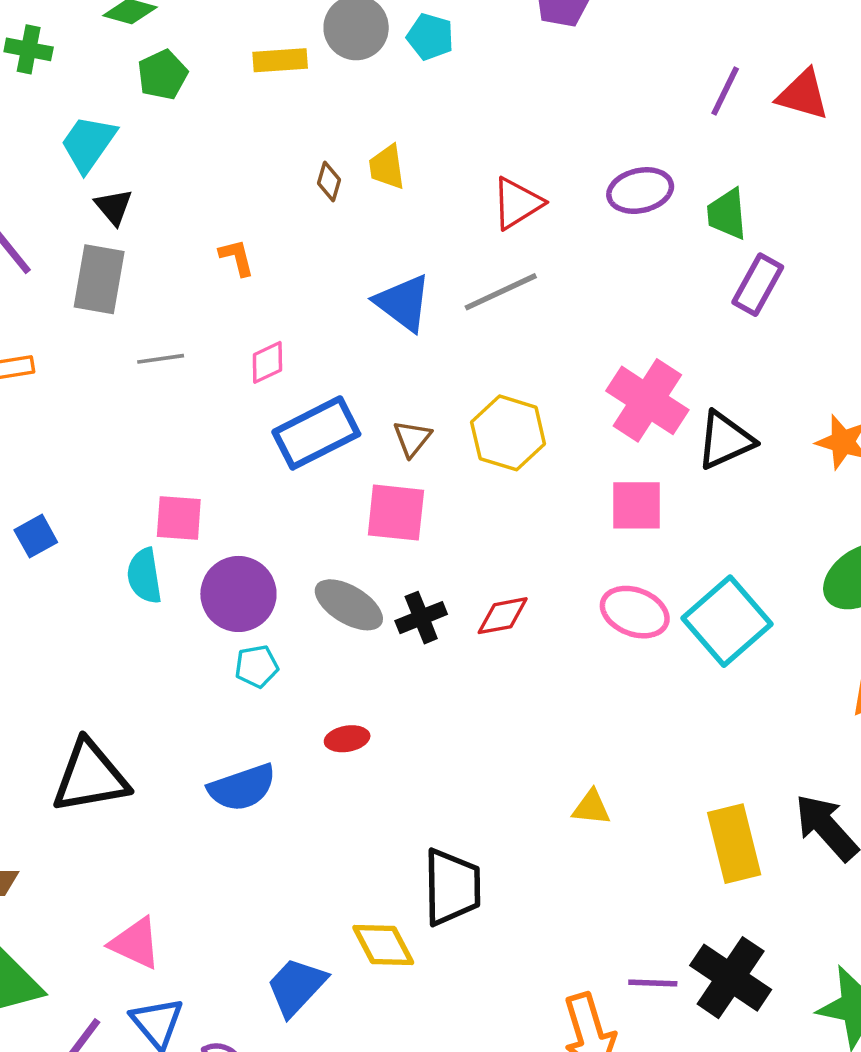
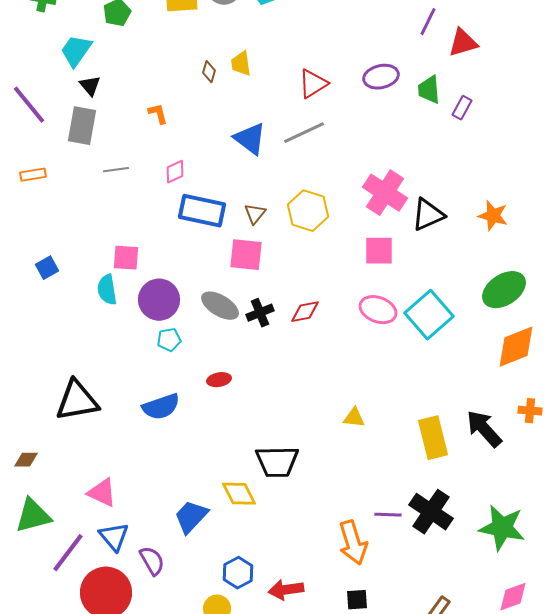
red triangle: (803, 95) -> (463, 43), moved, turned -32
purple rectangle: (758, 285) -> (462, 108), moved, size x0.7
blue rectangle: (316, 433) -> (202, 211), turned 39
black trapezoid: (452, 887) -> (277, 462), turned 90

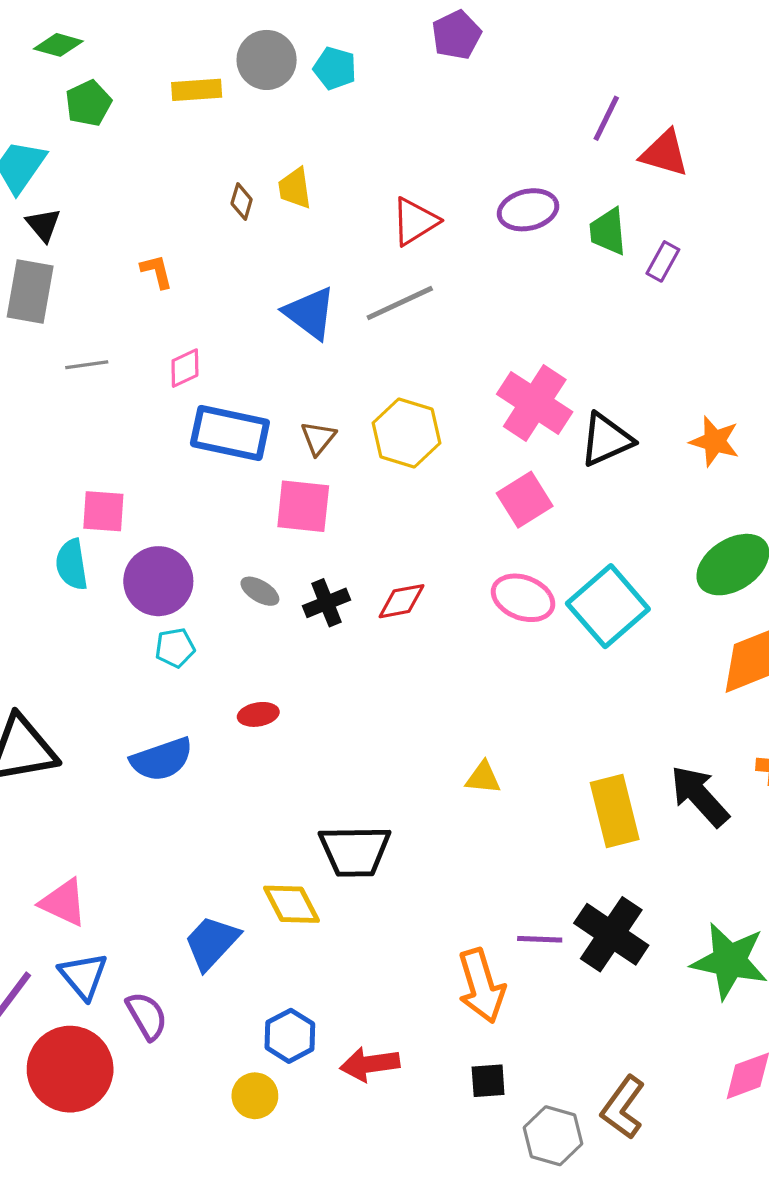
red triangle: (463, 43) -> (665, 153), turned 32
pink square: (379, 251) -> (525, 500), turned -32
gray ellipse: (220, 306) -> (260, 591), size x0.6

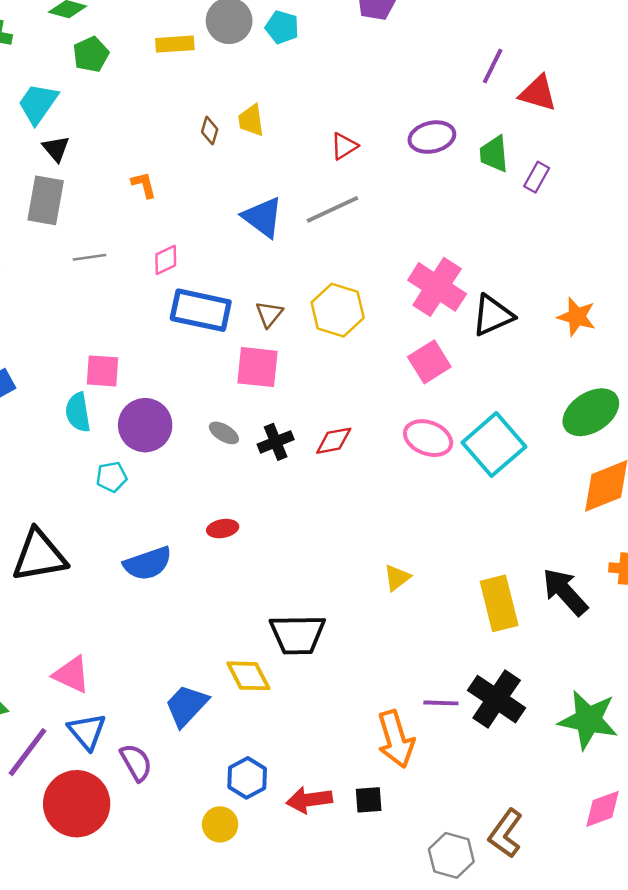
red triangle: (415, 221) -> (344, 146), size x0.7
cyan pentagon: (175, 648) -> (112, 477), moved
yellow triangle: (483, 778) -> (397, 578), turned -44
black square: (488, 1081) -> (369, 800), moved

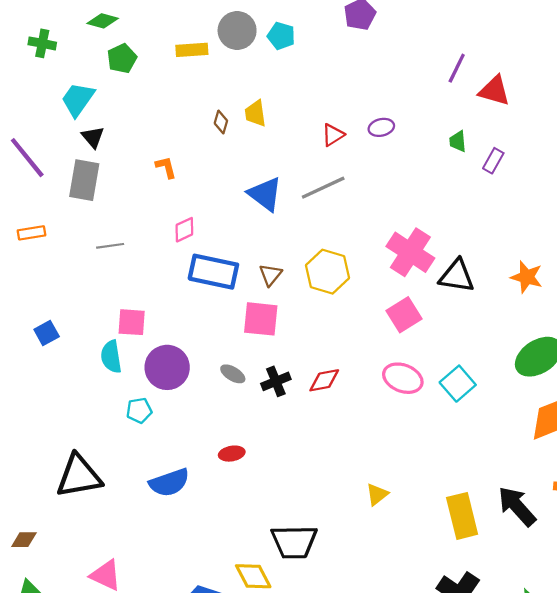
purple ellipse: (432, 137) -> (381, 127), moved, size x0.7
green trapezoid: (494, 154) -> (458, 141), size x0.7
gray line: (90, 257) -> (110, 246), moved
black triangle: (493, 315) -> (457, 276), turned 33
cyan square: (494, 445) -> (458, 384), size x0.7

